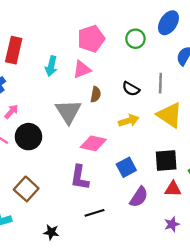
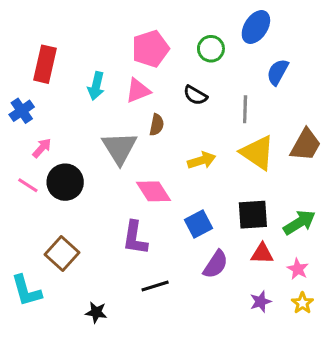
black semicircle: (131, 89) -> (195, 95), moved
pink diamond: (93, 143) -> (154, 191), turned 45

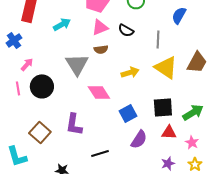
cyan arrow: (96, 86) -> (62, 24), turned -132
pink triangle: (138, 91) -> (100, 27), moved
brown semicircle: (157, 125) -> (101, 49), turned 72
pink line: (28, 185) -> (18, 88), turned 48
purple L-shape: (135, 238) -> (74, 124), moved

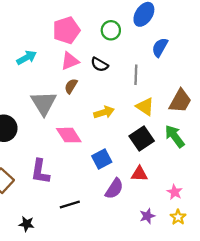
brown semicircle: (101, 49) -> (71, 86), turned 128
yellow triangle: (166, 67) -> (145, 107), size x0.7
black square: (163, 107) -> (142, 139), moved, turned -30
green arrow: (193, 112) -> (175, 136), moved, turned -95
red triangle: (169, 132) -> (139, 174), moved

